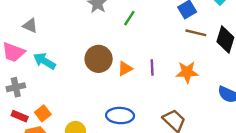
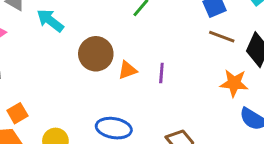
cyan arrow: (44, 61) -> (50, 20), moved
orange star: (187, 72) -> (234, 83), moved

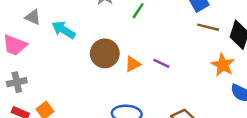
purple line: (161, 73) -> (161, 63), turned -63
orange star: (234, 83) -> (223, 65), turned 30

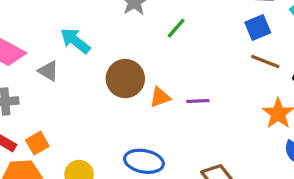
gray triangle: (33, 17) -> (48, 71), moved
purple line: (161, 63) -> (198, 101), turned -35

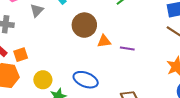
gray triangle: (48, 71) -> (37, 10), turned 32

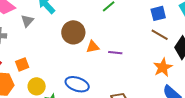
orange square: (21, 55) -> (22, 64), moved

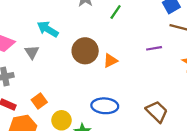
purple line: (115, 53) -> (154, 48), moved

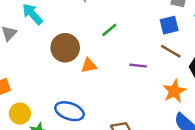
green line: (116, 12) -> (109, 30), moved

